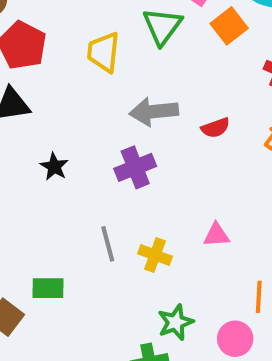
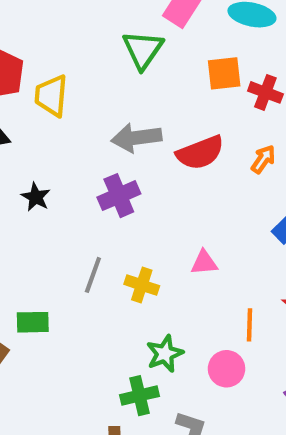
orange square: (229, 26) -> (224, 73), moved, turned 33
yellow trapezoid: (103, 52) -> (51, 96), moved
red semicircle: (215, 128) -> (200, 153), size x1.6
gray line: (108, 244) -> (93, 275), turned 36

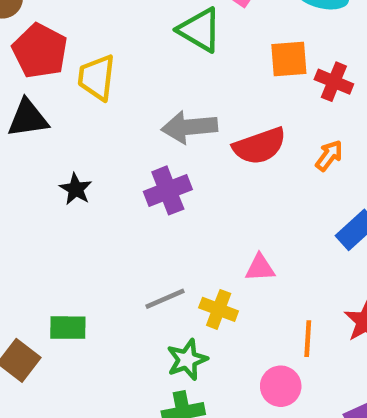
green triangle: (143, 50) -> (200, 30), turned -36
gray line: (93, 275) -> (165, 299), moved, turned 45
yellow cross: (142, 285) -> (219, 309), moved
green star: (165, 354) -> (187, 360), moved

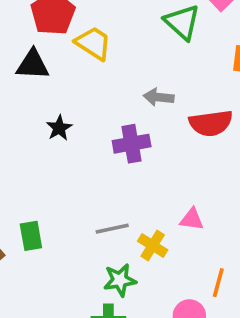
yellow trapezoid: (97, 77) -> (93, 43), turned 105
gray arrow: (189, 127) -> (159, 97), size x0.7
green rectangle: (68, 328) -> (31, 236), turned 68

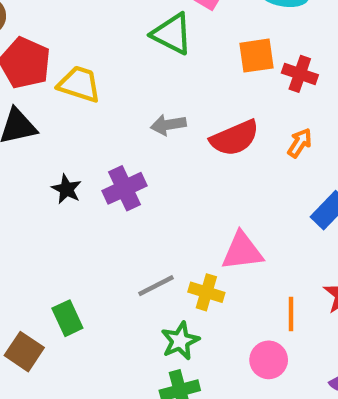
purple cross: (132, 144) -> (125, 188), moved
pink triangle: (192, 219) -> (242, 251), size x1.5

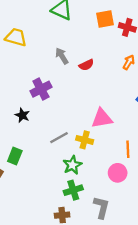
gray arrow: (168, 125) -> (62, 56), turned 70
red semicircle: (235, 138) -> (86, 65), moved, size x0.6
black star: (66, 189) -> (22, 115), moved
green rectangle: (67, 318) -> (15, 156), turned 49

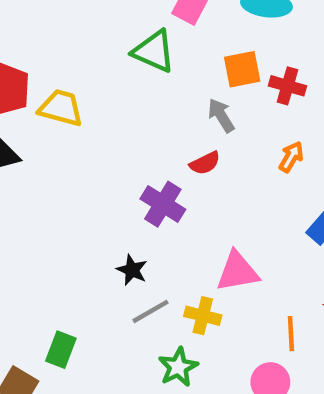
gray arrow: (62, 56) -> (221, 115), moved
purple cross: (41, 89) -> (163, 204), moved, turned -30
black star: (22, 115) -> (132, 270), moved

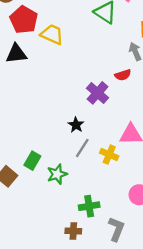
gray line: (150, 311) -> (82, 148), turned -36
green star: (178, 367) -> (57, 174), moved

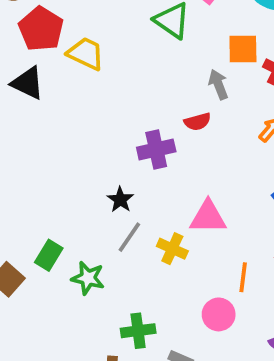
black triangle: (16, 54) -> (28, 83), turned 30
purple cross: (97, 93) -> (156, 149), turned 35
green star: (57, 174) -> (88, 278), turned 30

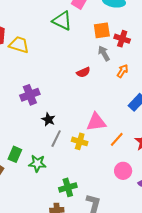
gray arrow: (218, 84) -> (104, 53), moved
purple cross: (156, 149) -> (30, 95), moved
orange line: (243, 277) -> (117, 139), moved, turned 42
pink circle: (219, 314) -> (123, 171), moved

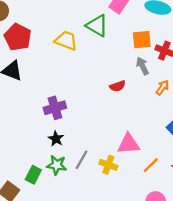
yellow trapezoid: (19, 45) -> (66, 40), moved
black star: (48, 119) -> (56, 139), moved
green star: (37, 163) -> (57, 165), moved

